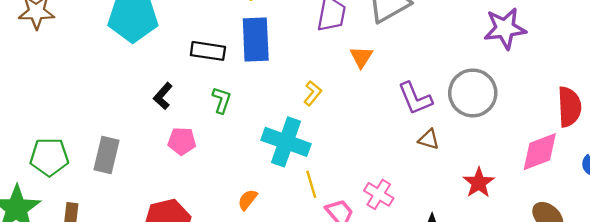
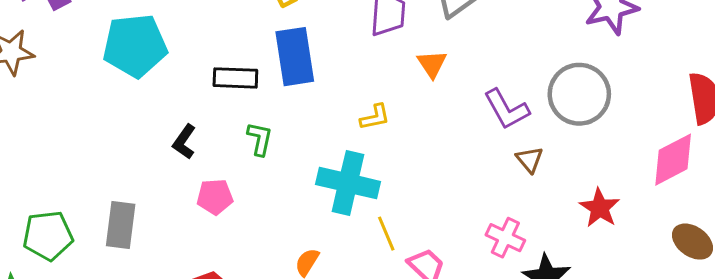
yellow L-shape: (313, 93) -> (375, 117), turned 45
brown triangle: (429, 139) -> (530, 160), turned 40
pink cross: (379, 194) -> (505, 238), moved

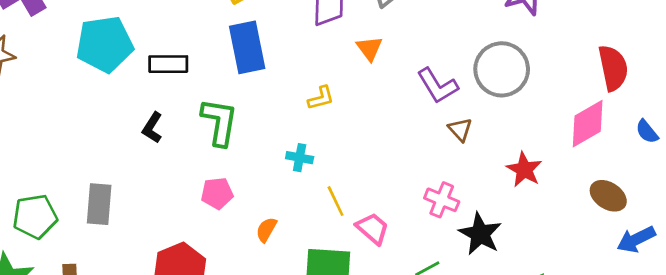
black rectangle: (235, 78) -> (168, 64), moved
green L-shape: (260, 139) -> (219, 122), size x1.6
cyan cross: (348, 183) -> (300, 158), size x0.5
pink pentagon: (215, 197) -> (217, 193), moved

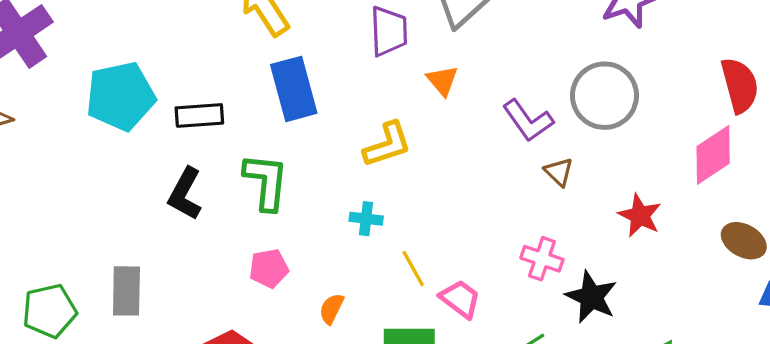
yellow L-shape: (321, 98) -> (387, 145), size x1.5
black L-shape: (152, 128) -> (185, 194), size x1.4

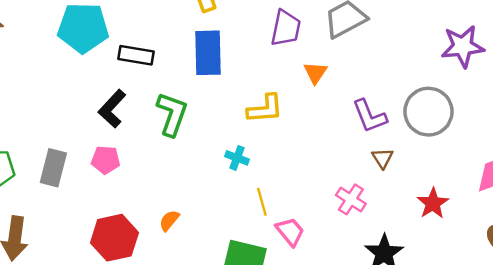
pink cross: (542, 259) -> (351, 199), moved
pink pentagon: (269, 268) -> (106, 160), moved
orange semicircle: (331, 309) -> (169, 221), moved

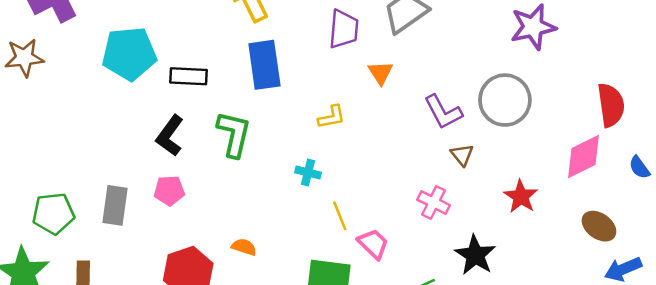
yellow L-shape: (265, 109) -> (332, 117), size x0.7
orange semicircle: (169, 221) -> (244, 247), turned 75

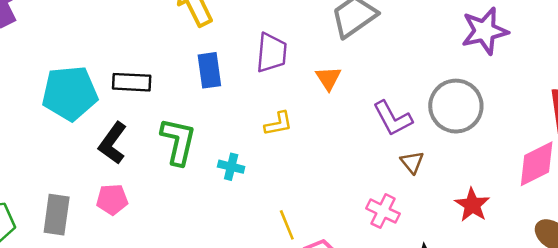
purple trapezoid: (344, 29) -> (272, 53), moved
cyan pentagon: (129, 54) -> (70, 93), moved
blue rectangle: (264, 65) -> (209, 70), size x0.7
cyan cross: (308, 172) -> (231, 167), moved

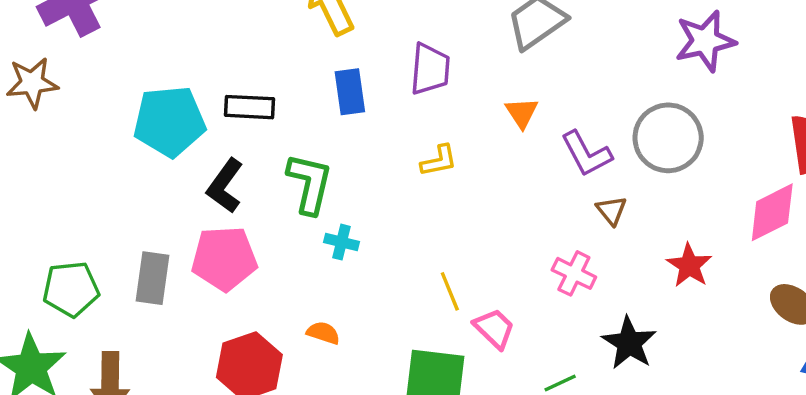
orange triangle: (328, 78) -> (522, 113), moved
cyan cross: (231, 167) -> (341, 242), moved
pink pentagon: (112, 199) -> (224, 258), size x1.6

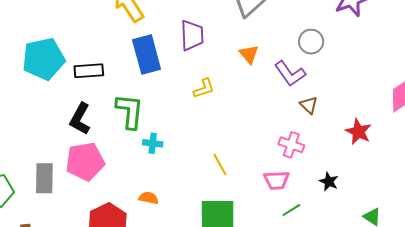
blue rectangle: (350, 92) -> (147, 55), size x1.4
cyan pentagon: (170, 121) -> (44, 59), moved
gray circle: (668, 138) -> (311, 42), moved, size x0.6
pink trapezoid: (494, 328) -> (277, 180), moved, turned 140
black star: (629, 343) -> (329, 182), size x0.6

